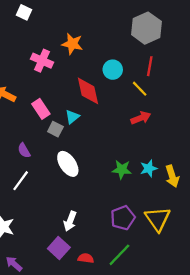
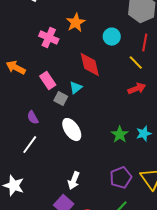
orange star: (72, 44) -> (76, 23), turned 30
cyan circle: (113, 70) -> (112, 37), moved
green star: (122, 170) -> (120, 135), turned 30

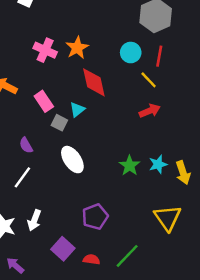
orange star: (76, 23) -> (77, 48), moved
cyan circle: (112, 37) -> (131, 53), moved
purple pentagon: (121, 178) -> (95, 217), moved
white arrow: (74, 181) -> (34, 220), moved

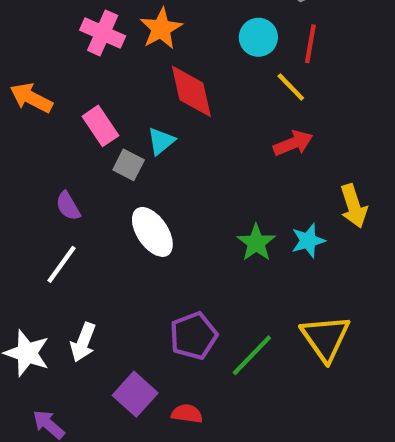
yellow arrow: (183, 173) -> (354, 206), moved
green line: (127, 256) -> (252, 355), moved

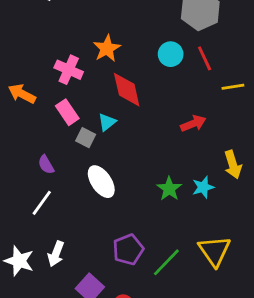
pink cross: (103, 33) -> (69, 70), moved
red line: (310, 44) -> (205, 58), turned -35
yellow line: (291, 87) -> (233, 87), moved, turned -55

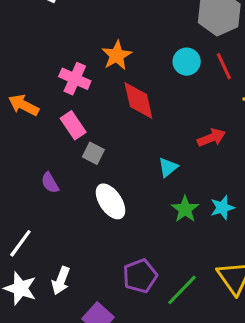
cyan triangle: (107, 122) -> (168, 167), moved
white line: (42, 203) -> (20, 243), moved

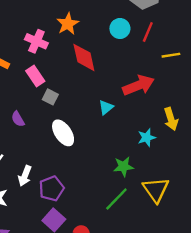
red line: (224, 66) -> (148, 32), turned 48
red arrow: (211, 138) -> (138, 85), size x1.5
green star: (185, 209) -> (123, 167), moved, turned 30
purple pentagon: (140, 276) -> (51, 189), moved
white arrow: (61, 281) -> (25, 176), moved

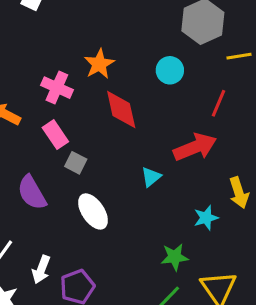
red line: (148, 32) -> (219, 103), moved
yellow line: (171, 55) -> (239, 56), moved
purple semicircle: (18, 119) -> (32, 193), size x1.6

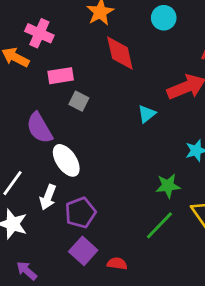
pink cross: (57, 88) -> (39, 33), moved
pink rectangle: (55, 135) -> (61, 76), turned -65
white ellipse: (93, 211) -> (66, 160), moved

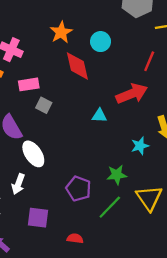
cyan circle: (164, 18) -> (101, 42), moved
cyan triangle: (147, 114) -> (99, 116), turned 42
purple pentagon: (80, 213) -> (79, 189), moved, turned -30
purple square: (83, 251) -> (38, 218), moved, turned -35

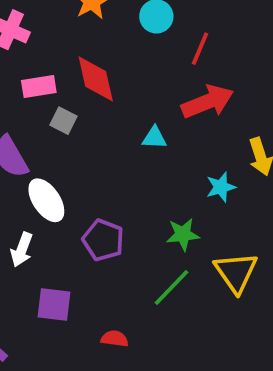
red line: (149, 61) -> (200, 49), moved
red diamond: (77, 66) -> (96, 79), moved
purple pentagon: (79, 189) -> (103, 240), moved

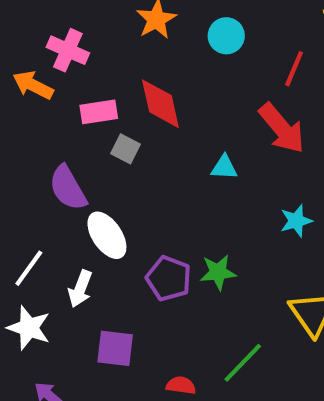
red line: (200, 49) -> (294, 69), moved
red arrow: (208, 102) -> (282, 128), turned 72
green star: (183, 234) -> (218, 272), moved
green line: (171, 287) -> (243, 363), moved

